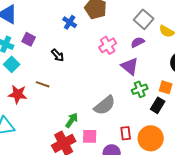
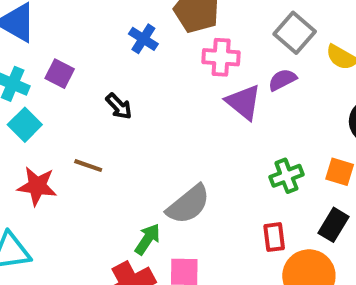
pink cross: (108, 45) -> (221, 57), moved, turned 36
purple triangle: (130, 66) -> (244, 102), moved
gray semicircle: (105, 105) -> (188, 204), moved
black rectangle: (158, 105) -> (333, 225), moved
red rectangle: (126, 133) -> (274, 237), moved

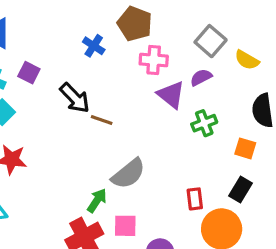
black arrow: (119, 106) -> (75, 98), size x1.5
brown line: (88, 166) -> (102, 120), moved
green cross: (286, 176) -> (204, 123), moved

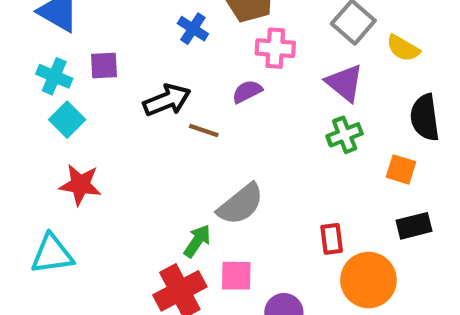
purple square: (29, 73) -> (104, 65), turned -30
purple semicircle: (201, 77) -> (247, 91), moved
purple triangle: (171, 95) -> (345, 83), moved
black arrow: (75, 98) -> (167, 100), turned -68
black rectangle: (241, 189) -> (414, 226), moved, turned 45

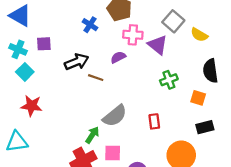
purple triangle: (345, 83) -> (158, 45), moved
red rectangle: (332, 239) -> (154, 121), moved

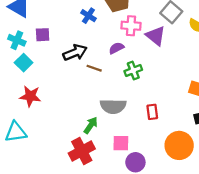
green cross: (169, 80) -> (133, 70), moved
gray semicircle: (115, 116) -> (113, 106), turned 40
pink square: (113, 153) -> (121, 143), moved

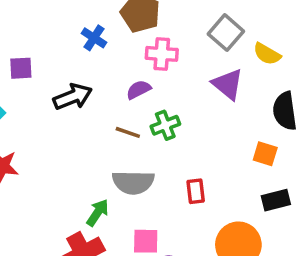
purple triangle: (156, 36) -> (228, 84), moved
brown line: (94, 68) -> (128, 132), moved

